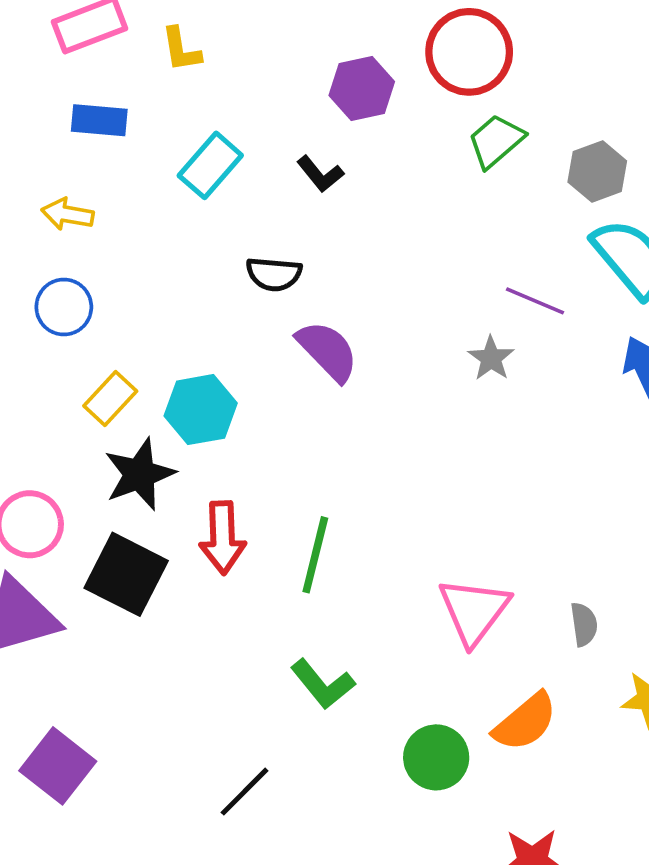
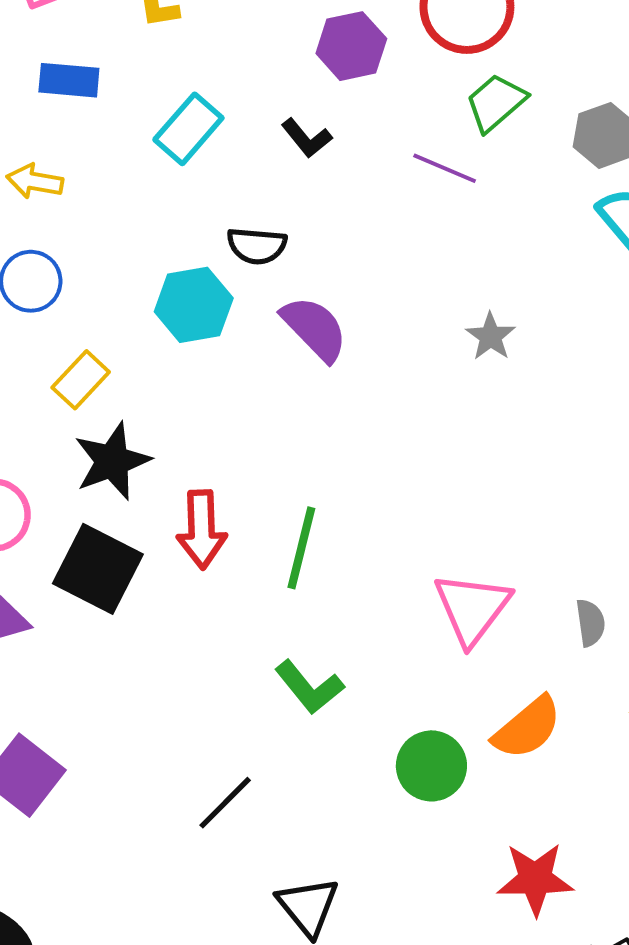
purple line: (535, 301) -> (445, 168), moved
cyan hexagon: (201, 410) -> (194, 305), moved

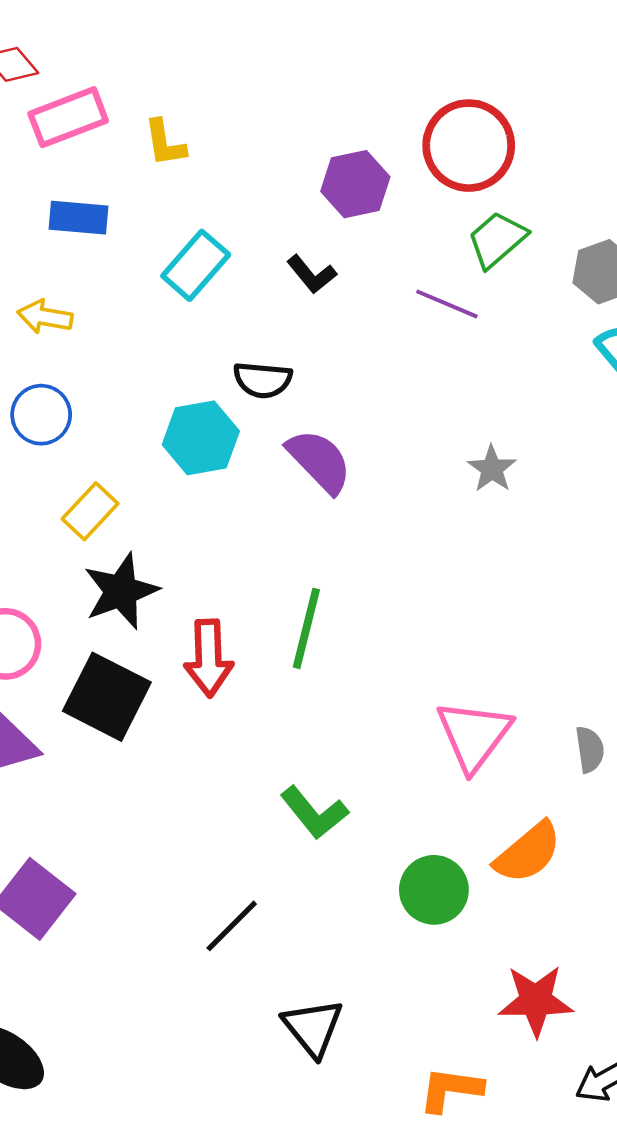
green line: (301, 548) -> (306, 628), moved

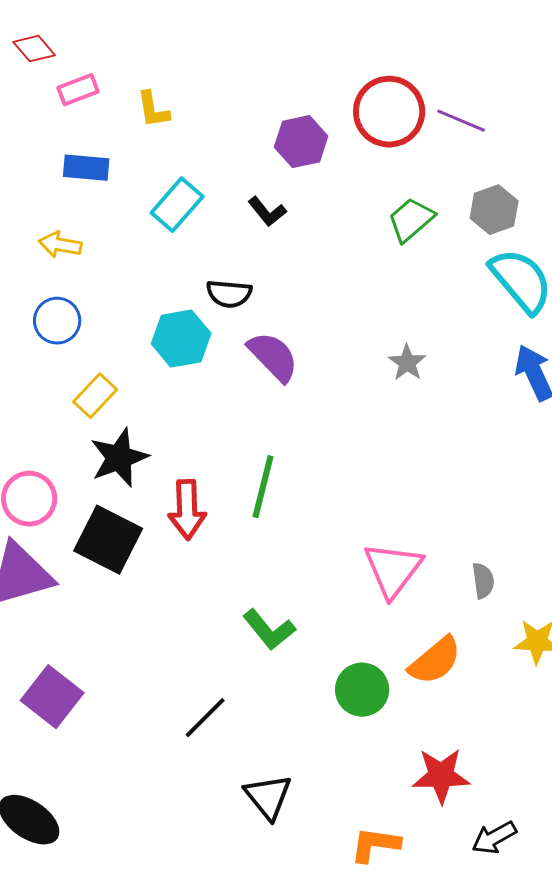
pink rectangle: (68, 117) -> (78, 90), size x0.7
green trapezoid: (497, 240) -> (411, 220), moved
purple line: (447, 304) -> (461, 121), moved

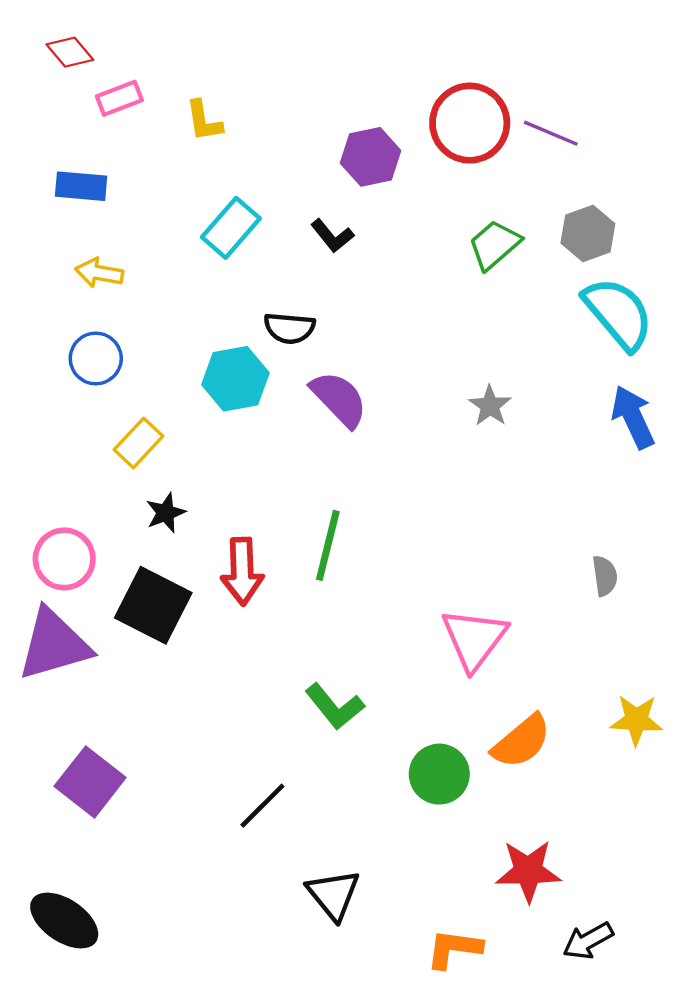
blue rectangle: (86, 168) -> (81, 186), moved
black star: (119, 458) -> (166, 513), size x0.6
gray semicircle: (483, 581) -> (605, 576), moved

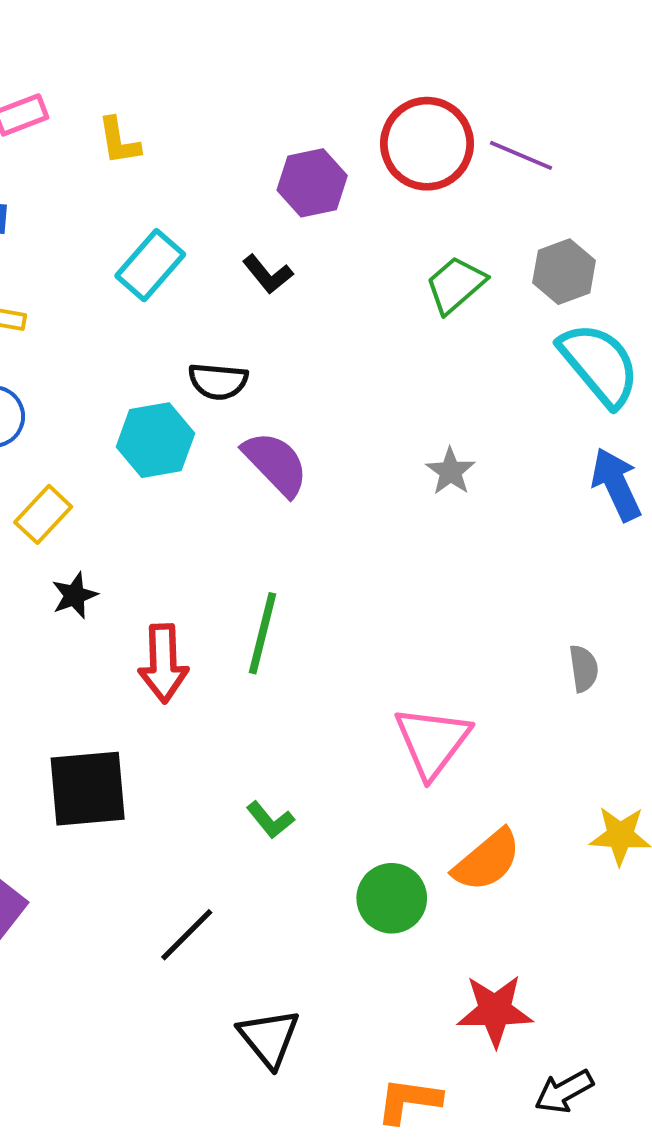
black square: (153, 605) -> (88, 789), moved, turned -32
green L-shape: (335, 707) -> (270, 820), size x0.7

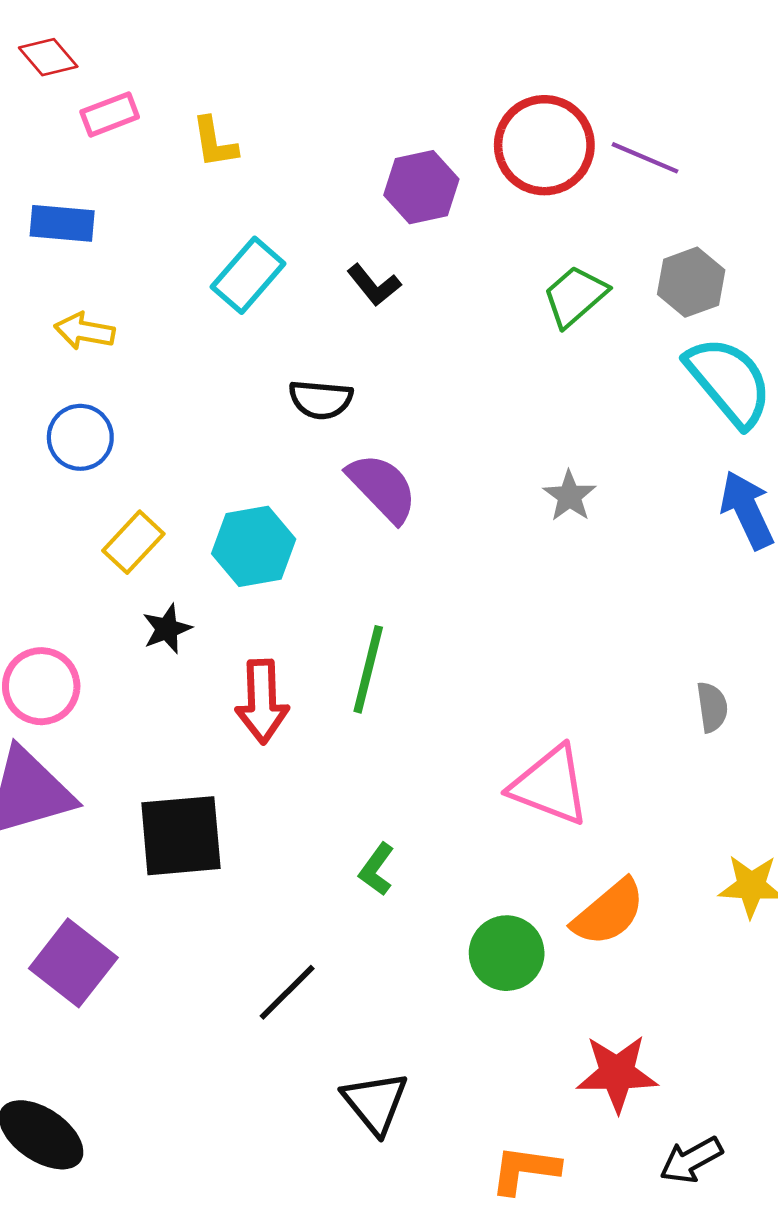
cyan hexagon: (155, 440) -> (254, 546), moved
pink triangle: (432, 742) -> (550, 785), turned -46
green L-shape: (270, 820) -> (377, 869), turned 75

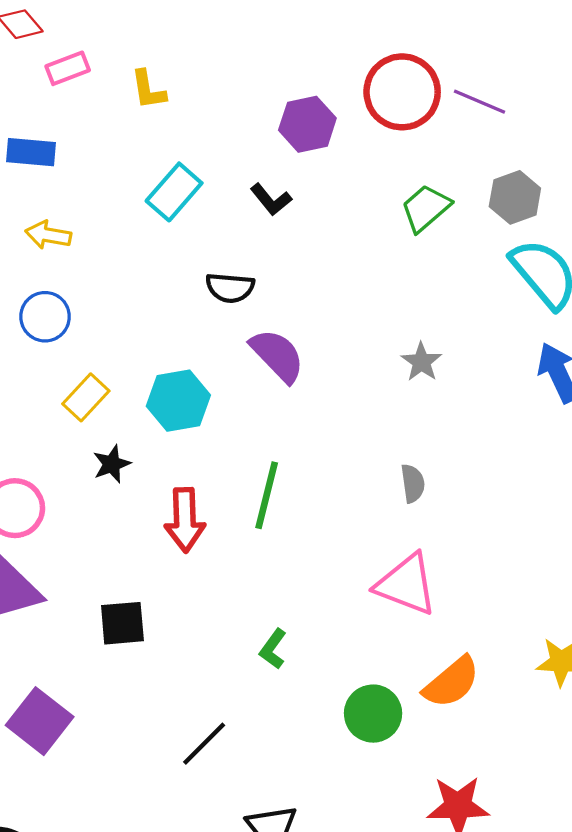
gray semicircle: (712, 707) -> (413, 483), moved
black square: (181, 836) -> (122, 623), size x0.7

